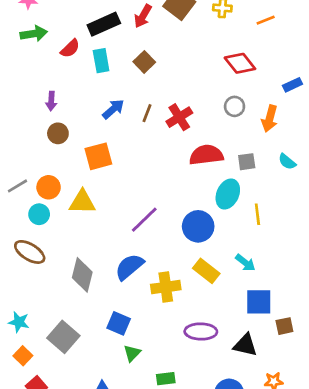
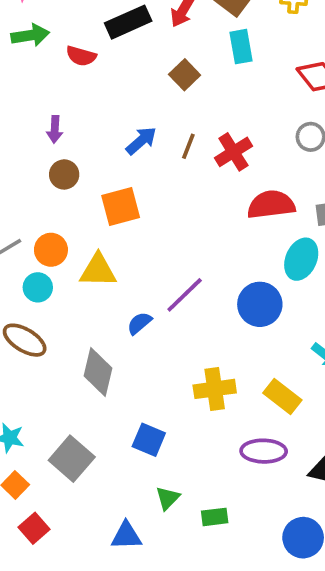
red semicircle: (70, 48) -> (81, 56), turned 60
cyan rectangle: (101, 61) -> (241, 47), moved
blue semicircle: (129, 267) -> (139, 323), moved, size x0.6
yellow rectangle: (206, 271) -> (282, 397), moved
green triangle: (132, 353) -> (168, 498), moved

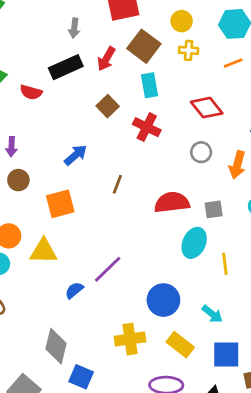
brown line: (188, 146) -> (117, 184), moved
red cross: (233, 152) -> (147, 127), moved, turned -32
blue circle: (260, 304) -> (163, 300), moved
gray diamond: (98, 372) -> (56, 346), moved

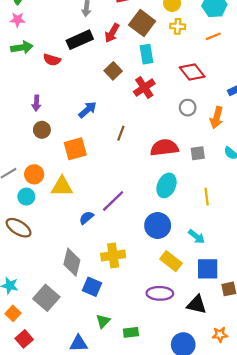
red cross: (147, 127) -> (144, 88), turned 30
cyan ellipse: (194, 243) -> (167, 185), moved
yellow cross: (130, 339) -> (113, 256), moved

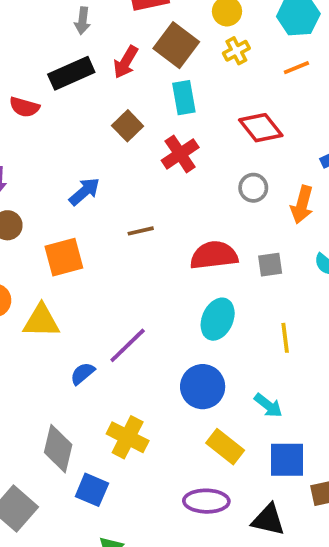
yellow cross: (178, 26) -> (236, 51), turned -32
brown line: (121, 133) -> (141, 231), turned 56
yellow cross: (113, 256) -> (128, 437), turned 35

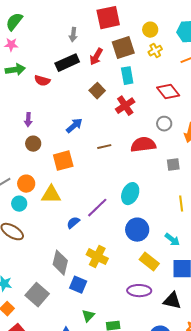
brown square: (176, 45) -> (123, 48), turned 35
red semicircle: (214, 255) -> (143, 145), moved
cyan ellipse: (218, 319) -> (130, 194), moved

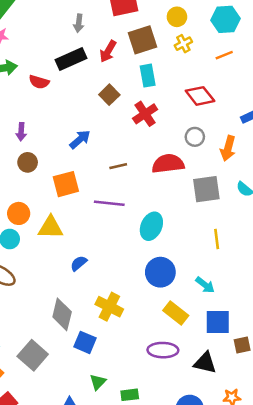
gray square: (173, 165) -> (206, 189), size x1.6
purple line: (97, 208) -> (109, 203), moved, turned 50

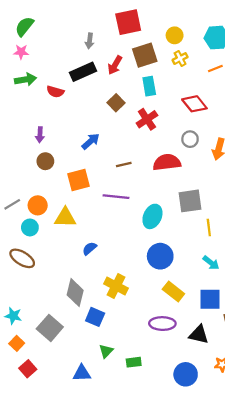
gray square: (206, 189) -> (190, 201), moved
cyan arrow: (205, 285) -> (211, 263), moved

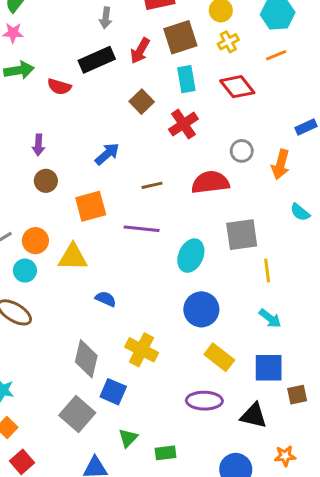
red diamond: (194, 104) -> (237, 87), moved
blue semicircle: (90, 248) -> (106, 299), turned 64
gray square: (50, 328) -> (77, 414), moved

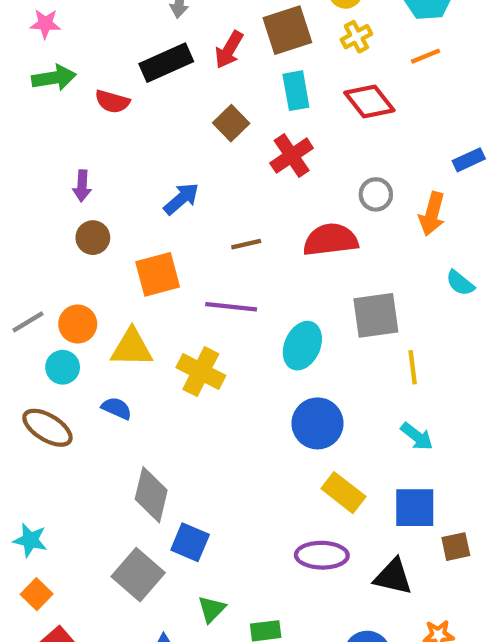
blue semicircle: (106, 299) -> (117, 408), moved
yellow cross: (142, 350) -> (201, 372), moved

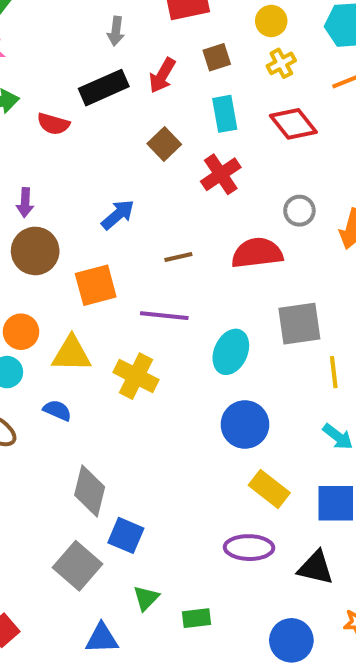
brown square: (287, 30) -> (217, 57), size x0.6
brown circle: (93, 238) -> (35, 251), size x1.5

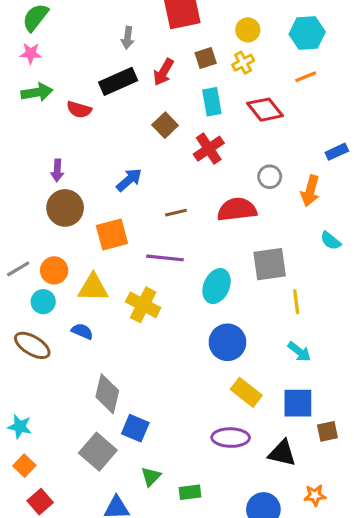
yellow cross: (281, 63) -> (243, 63), moved

